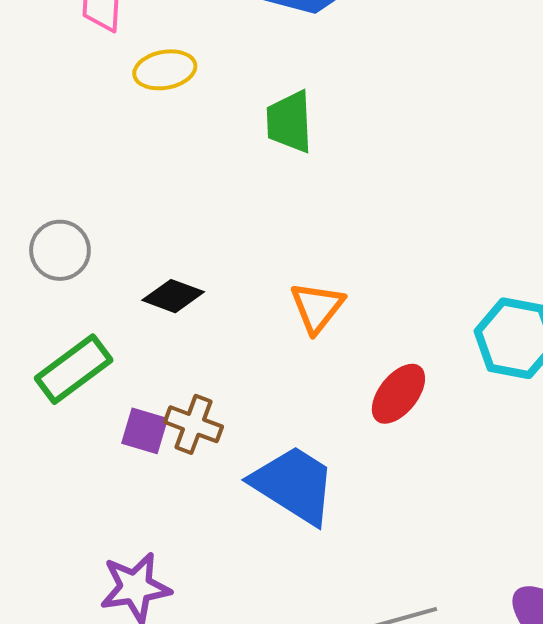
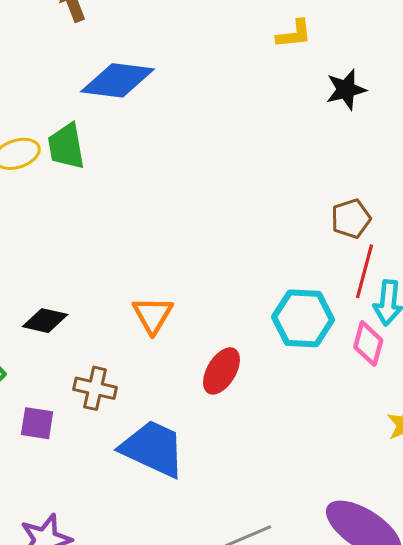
green trapezoid: (289, 122) -> (66, 146), moved
brown cross: (194, 424) -> (95, 388), moved

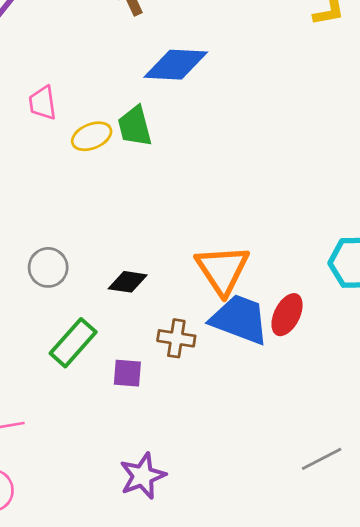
orange triangle: (153, 315) -> (223, 270), size x1.5
blue trapezoid: (153, 449) -> (240, 319), moved

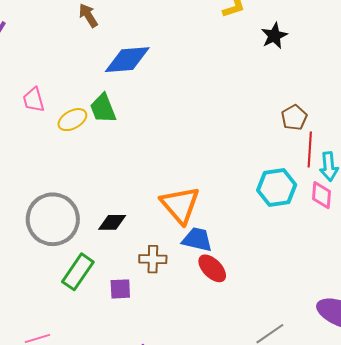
gray circle: (48, 267) -> (53, 219), size x1.8
red ellipse: (287, 315) -> (212, 268), moved, turned -64
blue trapezoid: (240, 319) -> (197, 239), size x0.7

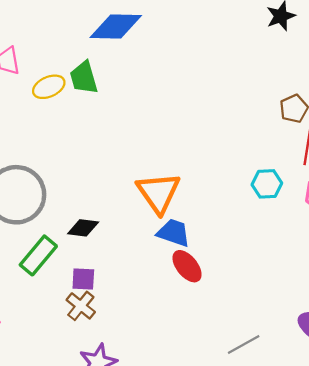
cyan hexagon: (277, 187) -> (267, 184), size x0.7
black diamond: (112, 222) -> (83, 228), moved
brown cross: (153, 259) -> (81, 306), moved, turned 32

